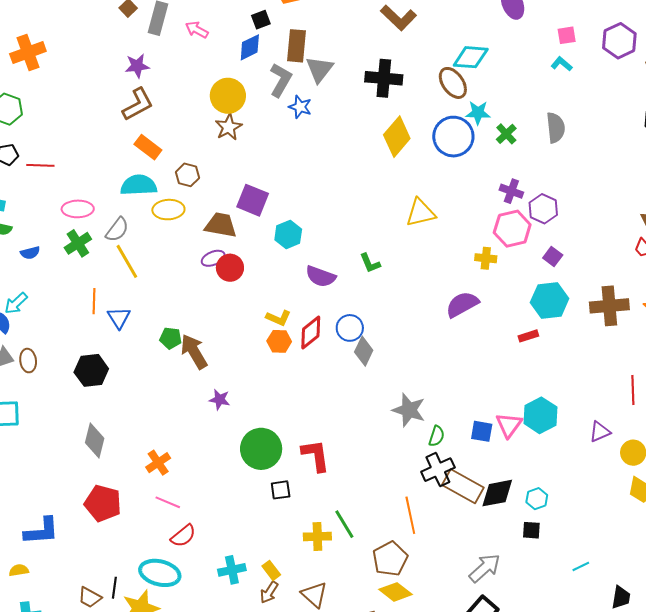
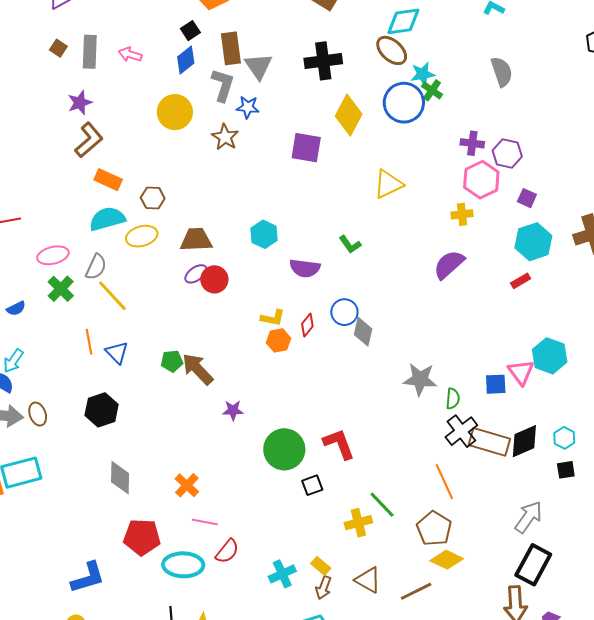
brown star: (229, 127) -> (225, 137), moved
green cross: (506, 134) -> (432, 90), moved
purple square: (253, 200) -> (306, 148), moved
red diamond: (311, 333) -> (307, 325), size x0.7
cyan ellipse: (160, 573) -> (183, 565), moved

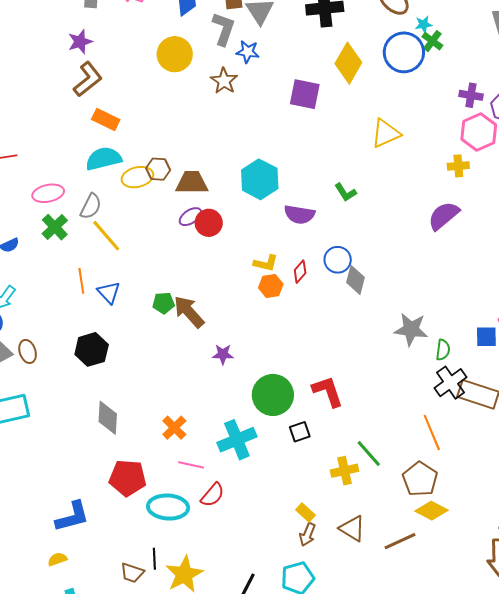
cyan star: (423, 74) -> (424, 24), size x0.7
brown hexagon: (153, 198) -> (158, 169), moved
cyan hexagon: (264, 234) -> (260, 179), size x1.4
cyan cross: (282, 574) -> (237, 440), moved, size x1.4

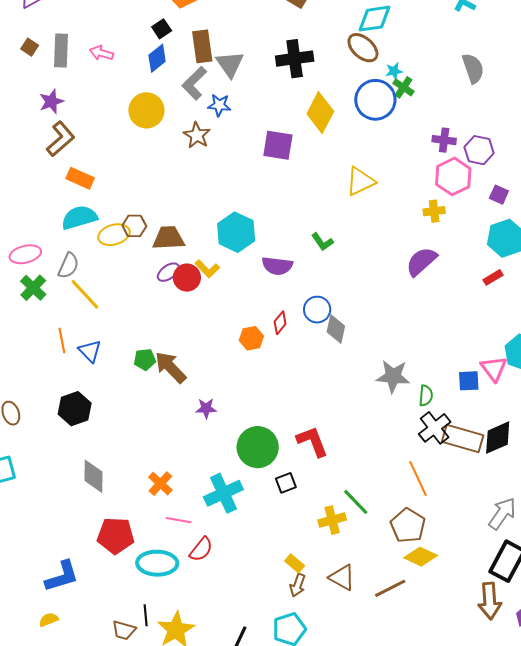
gray L-shape: (224, 29) -> (194, 83), turned -152
yellow L-shape: (266, 263) -> (207, 269), moved, turned 35

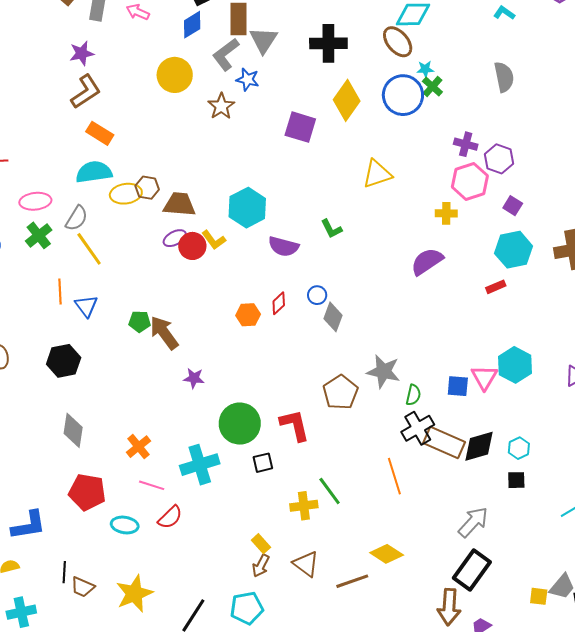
blue circle: (317, 310) -> (317, 295), size x0.7
brown pentagon: (408, 526) -> (340, 392), moved
cyan ellipse: (157, 563) -> (125, 525), size x0.7
black line: (146, 615) -> (64, 572), moved

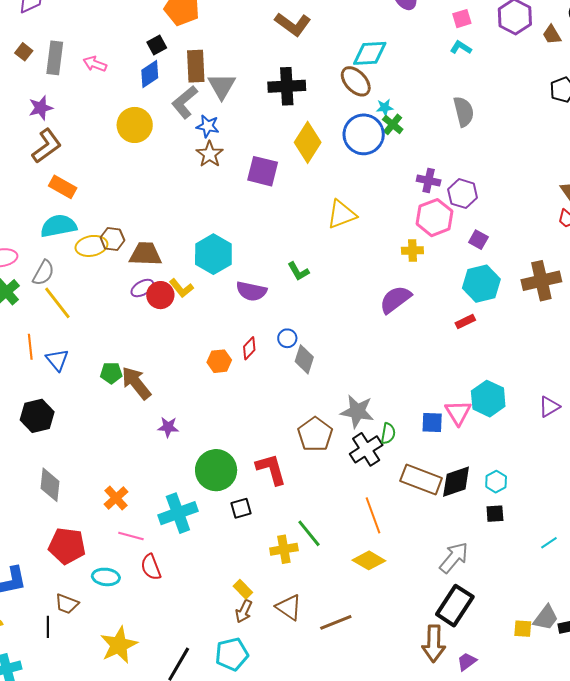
brown star: (221, 106) -> (210, 154), moved
black cross: (418, 428) -> (366, 449), moved
red semicircle: (170, 517) -> (151, 567), turned 116
yellow diamond: (387, 554) -> (369, 560), moved
brown trapezoid: (83, 587) -> (67, 604), moved

